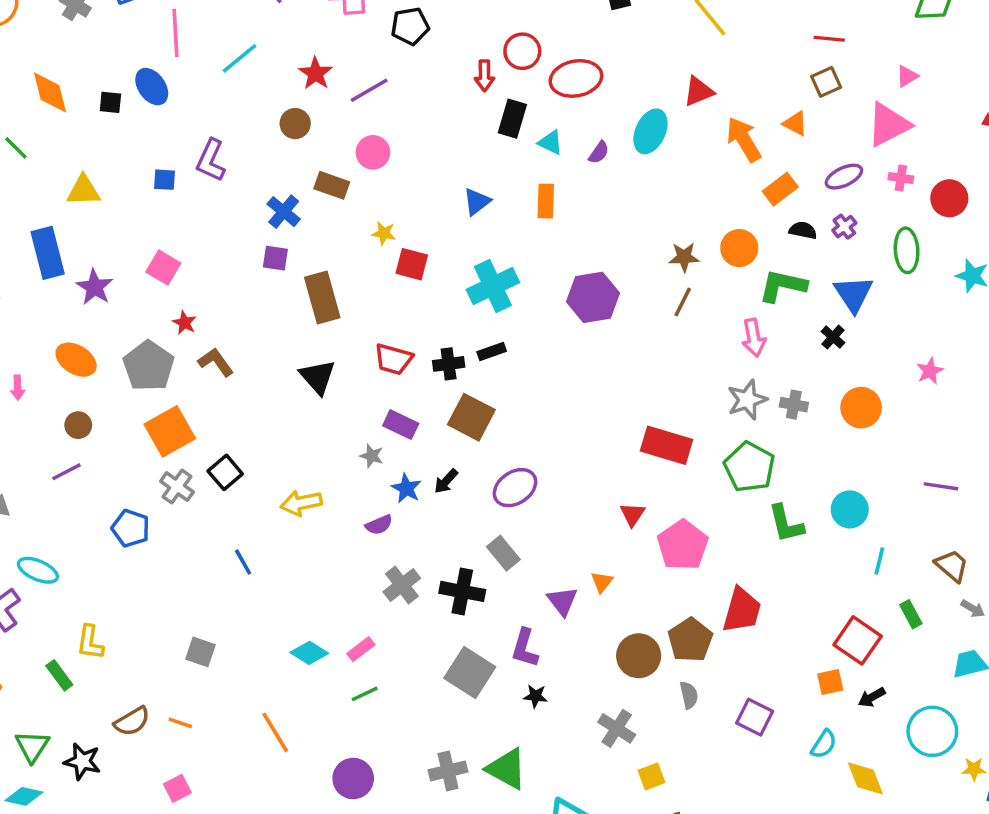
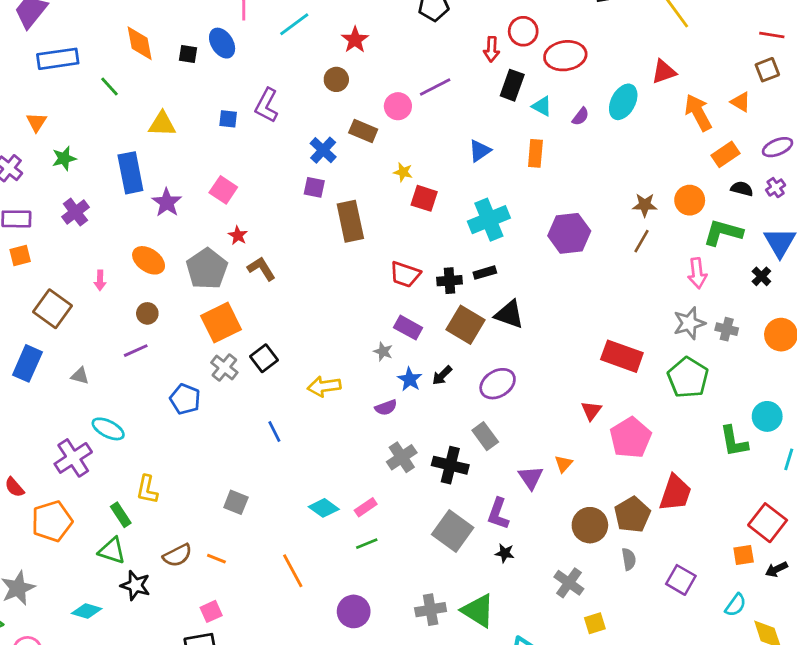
purple line: (369, 90) -> (435, 87), moved
black triangle: (318, 377) -> (509, 314), moved, turned -32
green L-shape: (786, 524) -> (734, 441), moved
green triangle: (32, 746) -> (112, 551), moved, turned -48

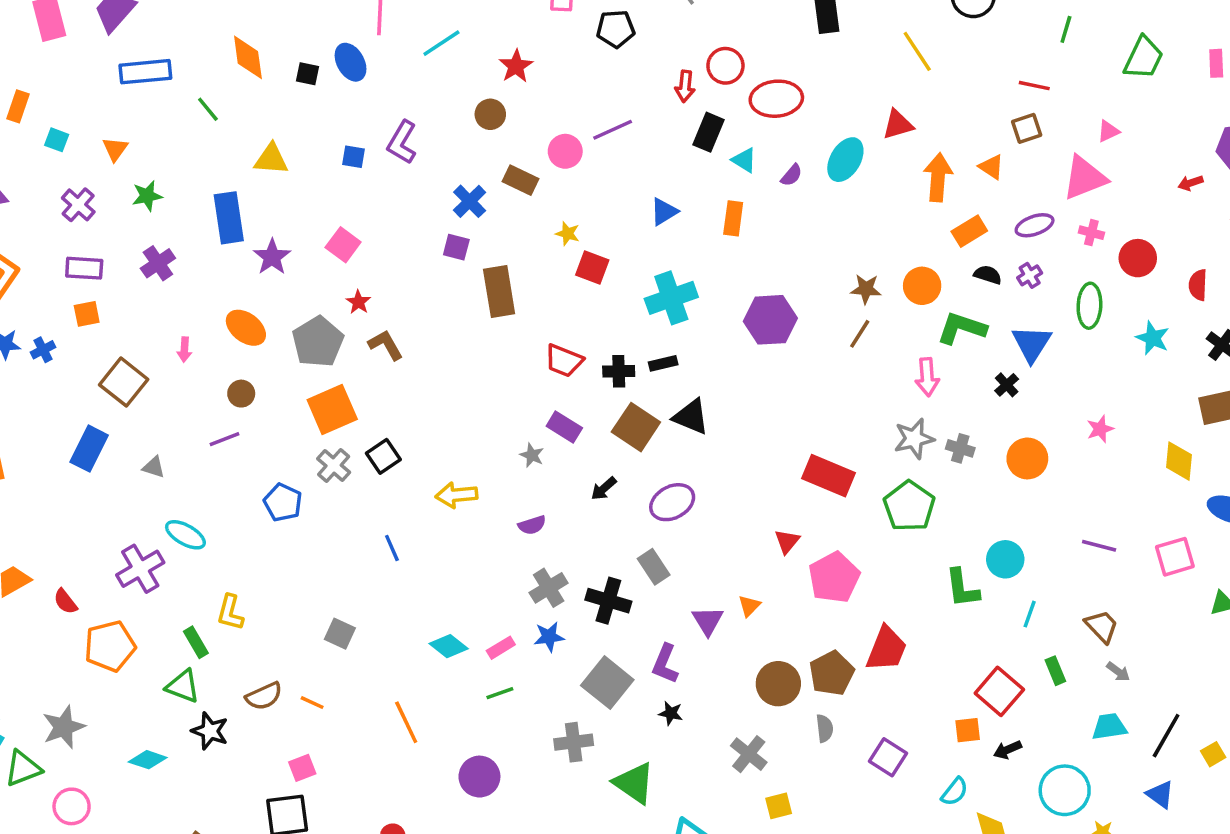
orange arrow: (698, 112) -> (938, 177), turned 30
blue star: (410, 379) -> (549, 637), moved, turned 30
gray cross: (431, 610) -> (574, 742), moved

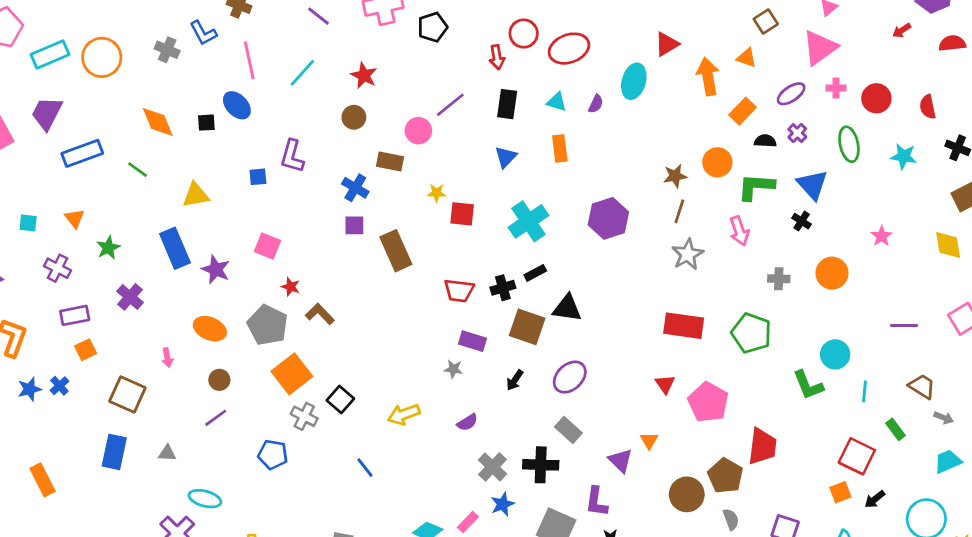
black rectangle: (708, 132) -> (507, 104), moved
gray star: (914, 439) -> (688, 254), moved

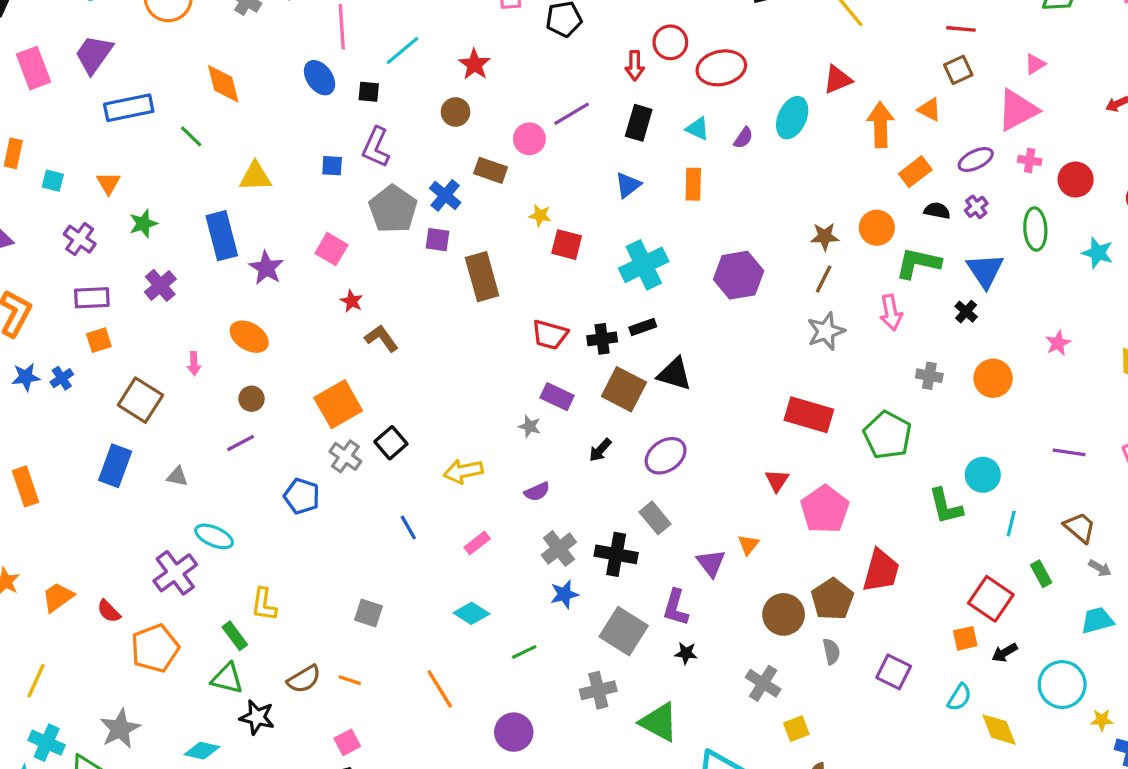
black square: (206, 123) -> (369, 92), moved
gray pentagon: (268, 325) -> (393, 209), moved
pink rectangle: (468, 522) -> (477, 543), moved

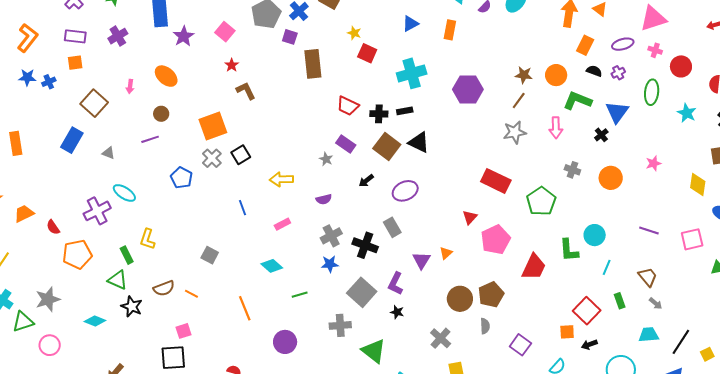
orange rectangle: (915, 172) -> (585, 45), turned -36
red trapezoid: (881, 571) -> (534, 267), moved

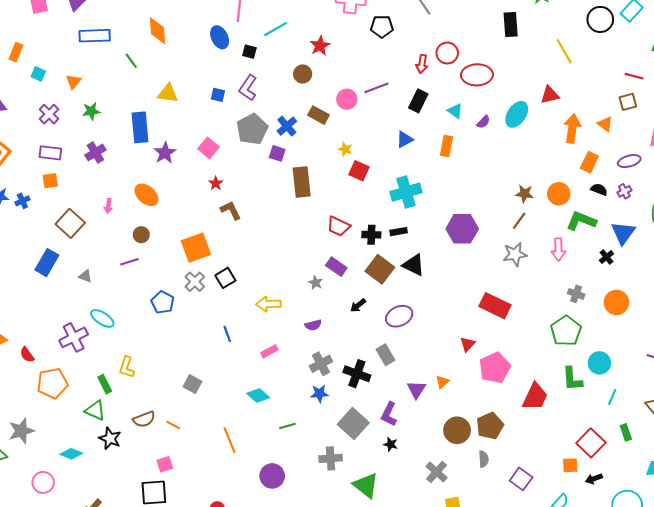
purple hexagon: (468, 89) -> (462, 229), moved
green pentagon: (541, 201) -> (566, 331), moved
pink circle: (50, 345) -> (43, 482), moved

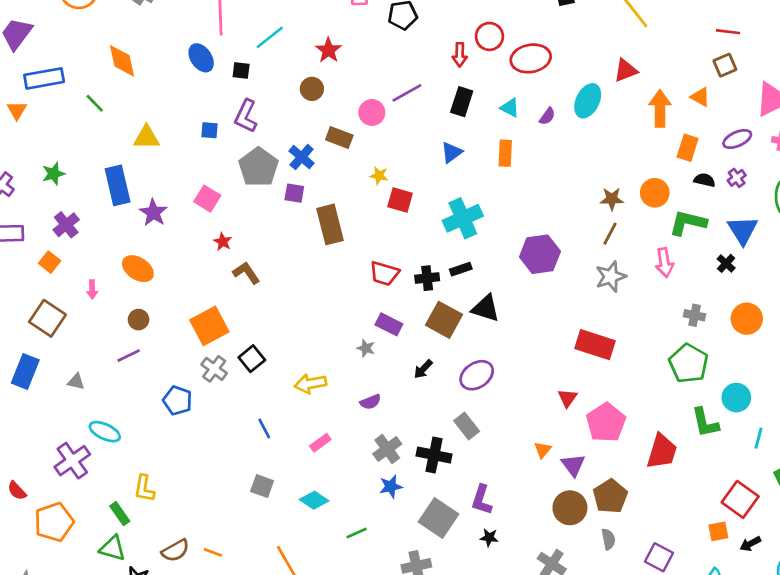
orange triangle: (73, 82) -> (17, 110), moved
orange square: (50, 181) -> (50, 262), moved, turned -35
gray square: (192, 384) -> (262, 486), moved
purple triangle: (416, 390) -> (573, 465), moved

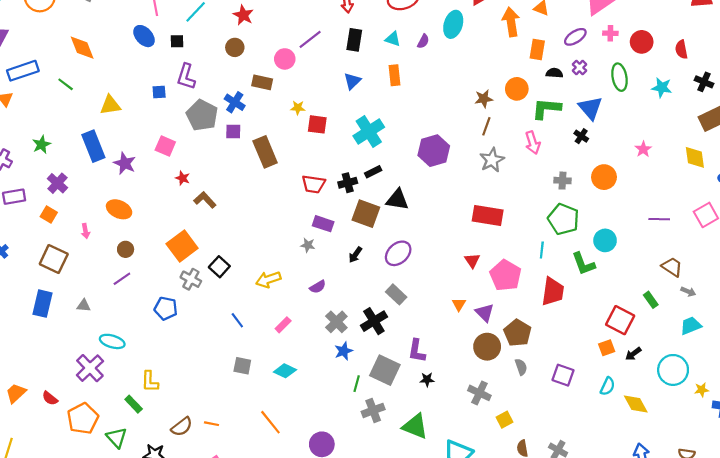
cyan line: (758, 438) -> (542, 250), moved
black cross: (434, 455) -> (374, 321), turned -35
green line: (357, 533) -> (357, 384), moved, turned -42
green triangle: (113, 548) -> (117, 438), moved, turned 40

